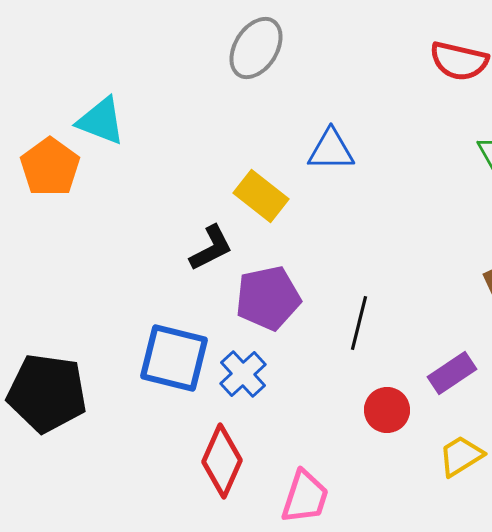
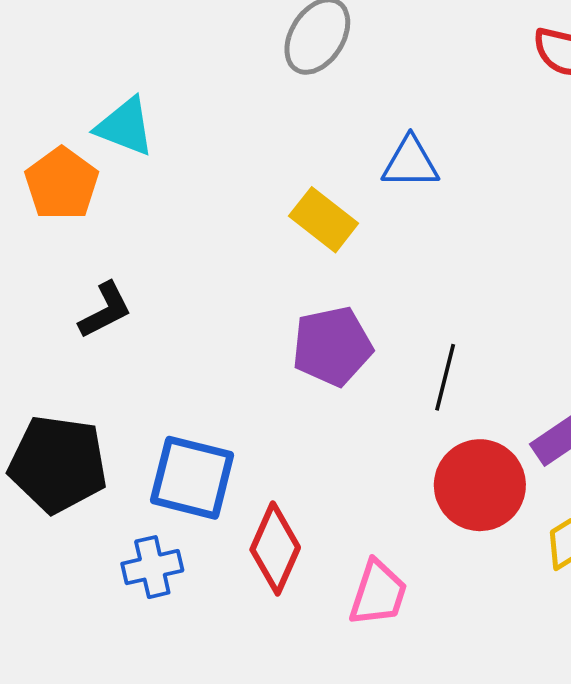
black L-shape: (211, 248) -> (105, 310), moved
blue square: (174, 358) -> (192, 478), moved
blue cross: (243, 374) -> (152, 567), moved, turned 30
red circle: (387, 410) -> (480, 485), size x1.6

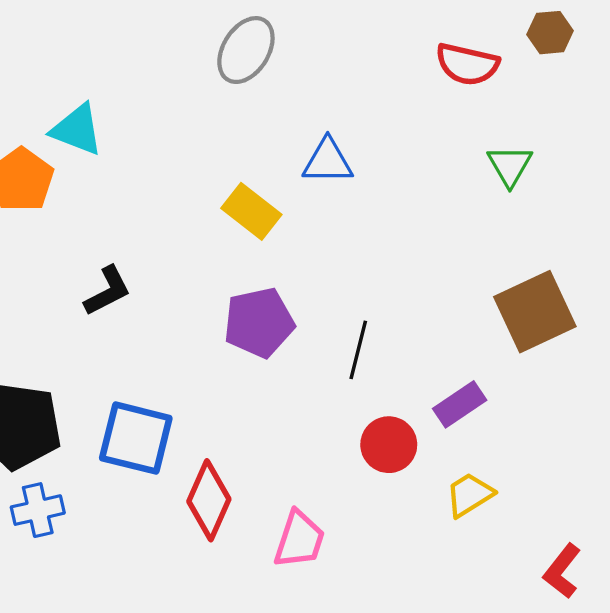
black L-shape: (105, 310) -> (108, 291), moved
red circle: (480, 485) -> (389, 445), size x0.7
blue cross: (152, 567) -> (38, 510), moved

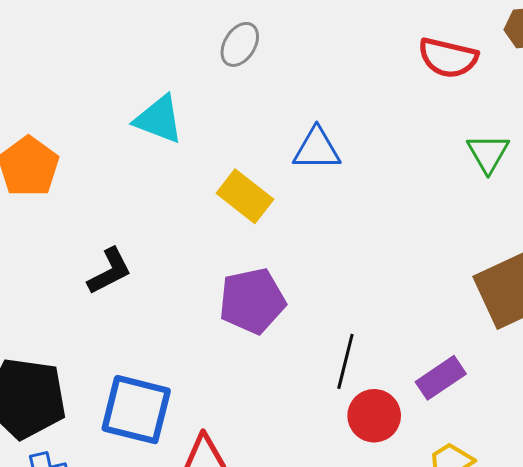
gray ellipse: (246, 50) -> (240, 44), size x0.7
cyan triangle: (77, 130) -> (159, 119), moved
black line: (358, 350) -> (345, 361), moved

